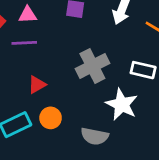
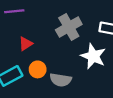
gray semicircle: (95, 136) -> (61, 80), moved

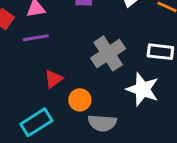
orange circle: (38, 69) -> (80, 100), moved

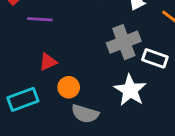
gray cross: (108, 53) -> (124, 42), moved

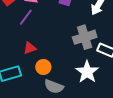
purple line: (40, 19) -> (26, 17), turned -60

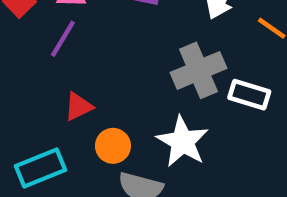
white star: (87, 72) -> (183, 142), moved

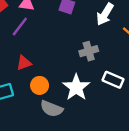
gray cross: (199, 70) -> (89, 51), size x0.7
white rectangle: (249, 95) -> (113, 80), moved

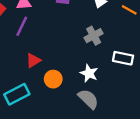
white star: (76, 87) -> (89, 73), size x0.7
gray semicircle: (52, 109) -> (88, 99), moved, turned -145

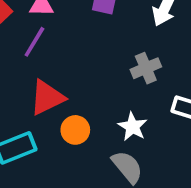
red triangle: (33, 61) -> (47, 98), size x1.5

